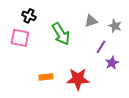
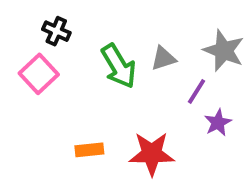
gray triangle: (91, 21) -> (163, 58), moved
gray star: (115, 26) -> (224, 51), size x1.5
pink square: (20, 38) -> (39, 74), turned 36

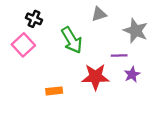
gray triangle: (163, 58) -> (99, 14), moved
purple line: (196, 91) -> (119, 56), turned 56
red star: (152, 154) -> (95, 77), moved

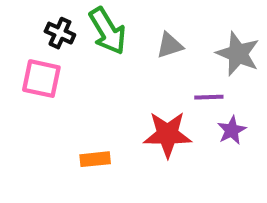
gray triangle: (99, 14) -> (170, 45), moved
green arrow: (72, 40) -> (108, 31), moved
pink square: (23, 45) -> (41, 79), turned -35

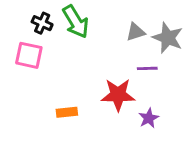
gray triangle: (170, 45) -> (136, 32), moved
purple star: (232, 130) -> (149, 118), moved

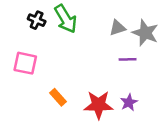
pink square: (29, 55) -> (25, 63), moved
red star: (118, 95) -> (99, 105), moved
orange rectangle: (67, 112) -> (58, 97), turned 54

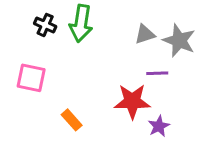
green arrow: (66, 19) -> (81, 23), turned 40
red star: (99, 105) -> (132, 101), moved

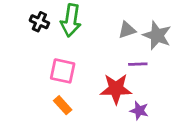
pink square: (31, 78) -> (63, 71), moved
purple star: (159, 126) -> (139, 111), turned -30

